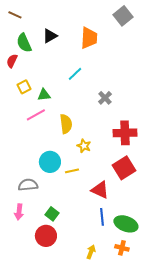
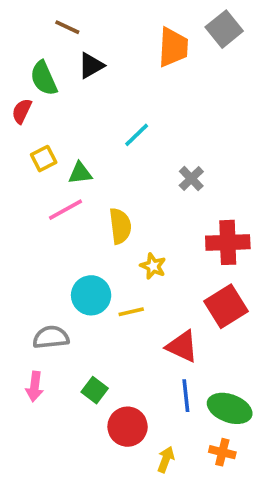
brown line: (15, 15) -> (67, 27), moved
orange trapezoid: (89, 38) -> (173, 47), moved
red circle: (46, 236) -> (128, 427), moved

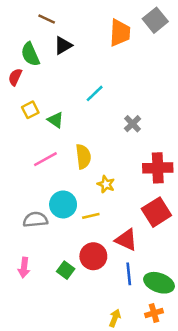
green triangle: (80, 173) -> (56, 120), turned 42
pink line: (66, 210) -> (45, 159), moved
gray semicircle: (51, 337) -> (35, 220), moved
red circle: (128, 427) -> (93, 256), moved
orange cross: (222, 452) -> (154, 313), turned -30

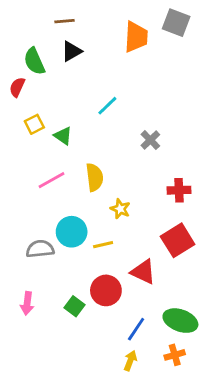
brown line: (47, 19) -> (64, 21), moved, turned -30
gray square: (155, 20) -> (176, 23), turned -30
red cross: (158, 168) -> (179, 190), size x0.7
blue line: (129, 274) -> (136, 329), moved, turned 40

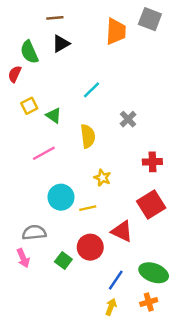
yellow semicircle: (94, 177) -> (88, 136), moved
gray semicircle: (40, 249) -> (34, 233), moved
pink arrow: (27, 303) -> (23, 258), turned -30

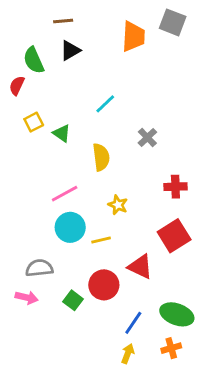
pink line: (44, 153) -> (65, 194), moved
pink arrow: (23, 258) -> (27, 298), turned -54

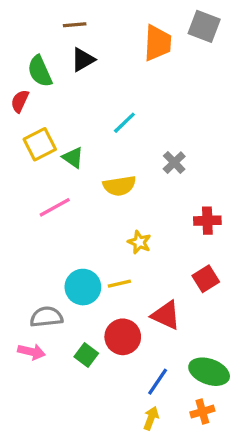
yellow square: (34, 122) -> (40, 144), size x1.4
yellow semicircle: (101, 157) -> (119, 186), turned 88
pink line: (65, 194) -> (55, 207), moved
cyan circle: (70, 227) -> (83, 287), moved
red square: (174, 236) -> (206, 279), size x0.7

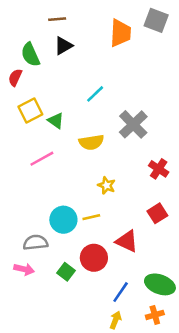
gray cross: (174, 163) -> (133, 124), size x1.6
red cross: (207, 221) -> (159, 169), turned 36

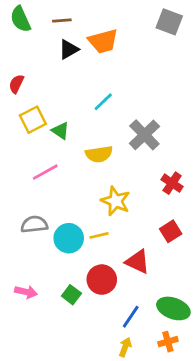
orange trapezoid: (121, 33) -> (103, 41), moved, turned 72
green semicircle: (30, 55) -> (20, 19), moved
yellow star: (107, 185) -> (116, 201), size x1.5
gray semicircle: (35, 243) -> (34, 224), moved

